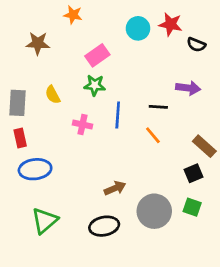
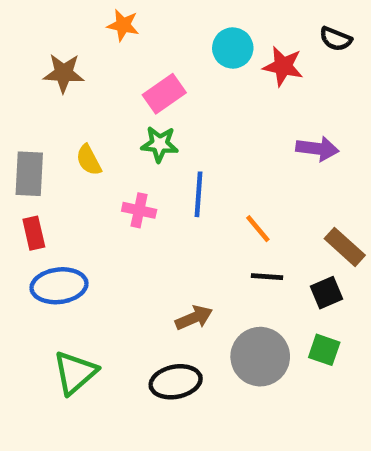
red star: (170, 24) -> (283, 66), moved
black semicircle: (196, 45) -> (336, 39), moved
black line: (158, 107) -> (267, 277), moved

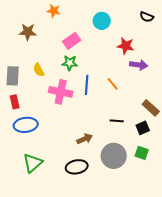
red star: (283, 66) -> (126, 46), moved
pink cross: (139, 210) -> (61, 92), size x1.6
orange line: (258, 229) -> (113, 84), moved

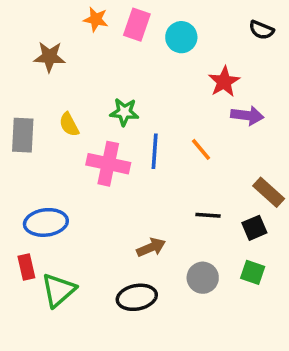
pink rectangle: (72, 41) -> (137, 25), moved, turned -36
red star: (126, 46) -> (224, 82), turned 30
red rectangle: (15, 102) -> (26, 267), moved
gray circle: (114, 156) -> (203, 278), size x0.7

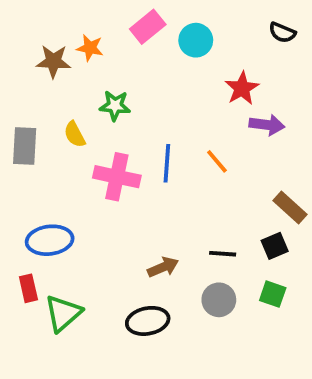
orange star: (96, 19) -> (90, 48), moved
pink rectangle: (137, 25) -> (148, 27), turned 32
green star: (124, 112) -> (115, 106), moved
black line: (208, 215) -> (223, 254), moved

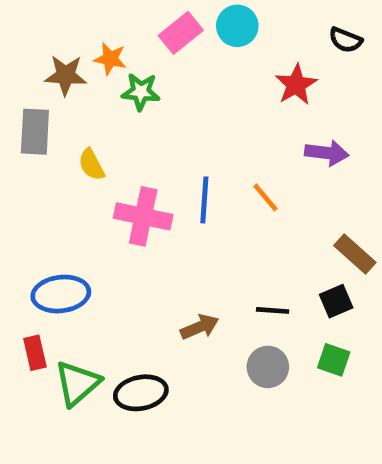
cyan circle: (196, 40) -> (237, 26), moved
red star: (242, 88) -> (296, 85), moved
green star: (115, 106) -> (141, 92), moved
gray rectangle: (25, 146) -> (35, 132), moved
black ellipse: (148, 321) -> (141, 393), moved

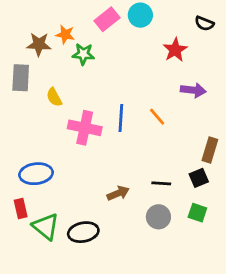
brown rectangle: (355, 254) -> (210, 150), turned 65
green triangle: (77, 383) -> (46, 227), turned -40

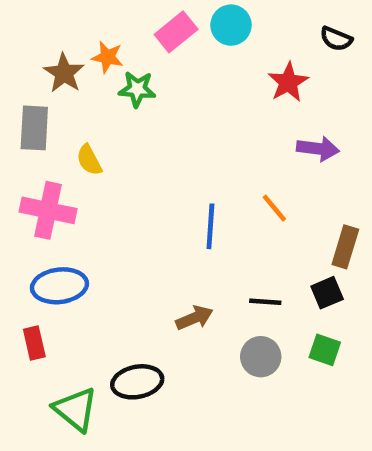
brown star: (39, 44) -> (64, 73), turned 30
orange line: (157, 117) -> (274, 208), moved
blue line: (121, 118) -> (210, 226), moved
pink cross: (85, 128) -> (48, 210), moved
green triangle: (46, 227) -> (75, 409), moved

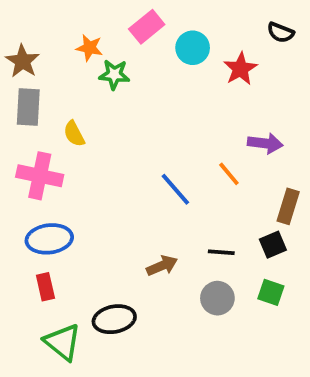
cyan circle: (231, 25) -> (193, 48), moved
brown star: (64, 73) -> (23, 61), moved
purple arrow: (318, 149) -> (265, 143), moved
blue line: (210, 226) -> (175, 189), turned -45
red rectangle: (34, 343) -> (45, 287), moved

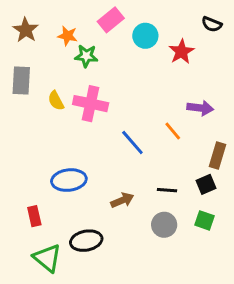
brown star: (23, 61) -> (26, 30), moved
pink cross: (40, 176) -> (91, 104), moved
blue ellipse: (49, 239) -> (69, 180), moved

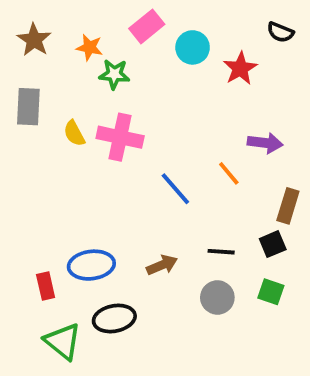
blue ellipse: (69, 180) -> (91, 265), moved

